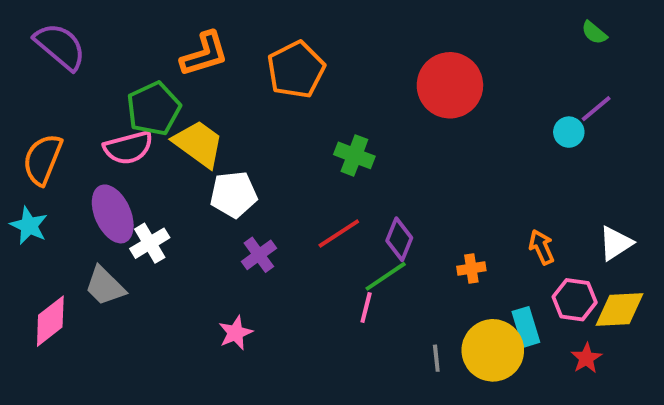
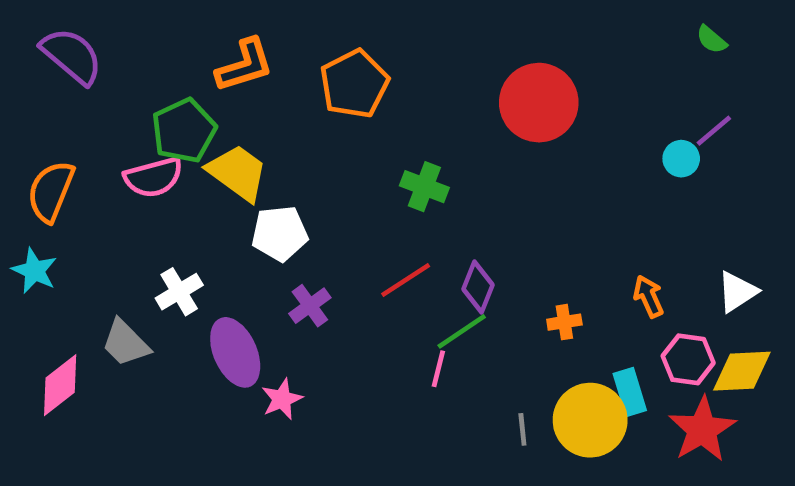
purple ellipse: (113, 214) -> (235, 352), moved
red star: (586, 358) -> (702, 429), size x1.8

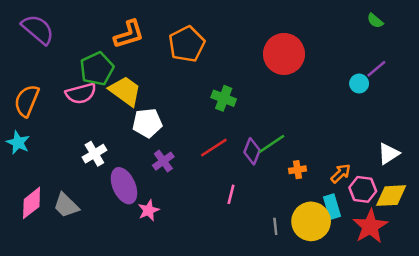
orange arrow: (648, 296) -> (341, 173), moved, turned 70
green line: (462, 331) -> (272, 144), moved
gray trapezoid: (125, 343) -> (66, 205), moved

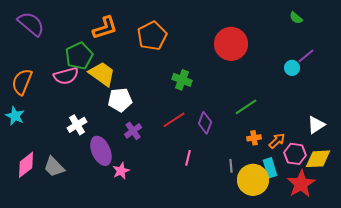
green semicircle: (375, 21) -> (296, 18), moved
green line: (272, 144) -> (246, 107), moved
orange cross: (298, 170) -> (254, 138), moved
gray line: (275, 226) -> (231, 166), moved

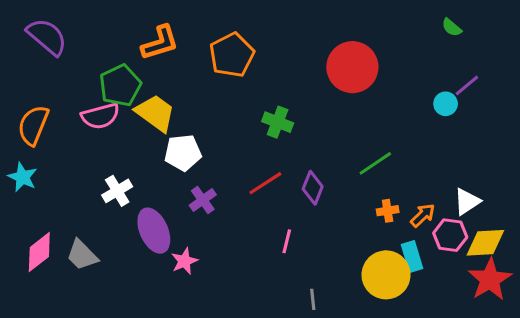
white triangle: (316, 125) -> (467, 202), moved
gray line: (231, 166) -> (313, 299), moved
red star: (301, 184) -> (490, 279), moved

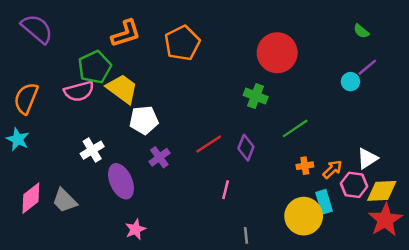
green semicircle: (452, 27) -> (361, 31), moved
green cross: (278, 122) -> (256, 96), moved
pink star: (184, 261) -> (135, 229), moved

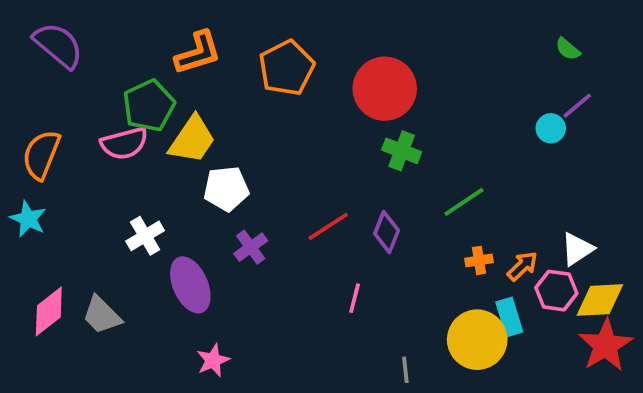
red circle: (277, 53) -> (385, 89), moved
yellow trapezoid: (122, 89) -> (192, 140), turned 88
gray line: (246, 235) -> (405, 370), moved

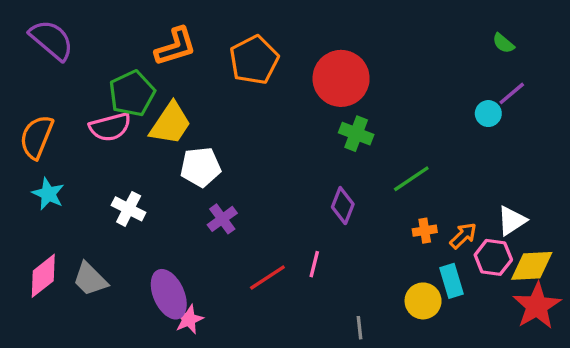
cyan star: (28, 219) -> (48, 194), moved
red line: (328, 226) -> (267, 278), moved
white cross: (145, 236) -> (129, 209), turned -32
purple ellipse: (190, 285) -> (169, 294), moved
yellow circle: (477, 340) -> (423, 301), size x0.7

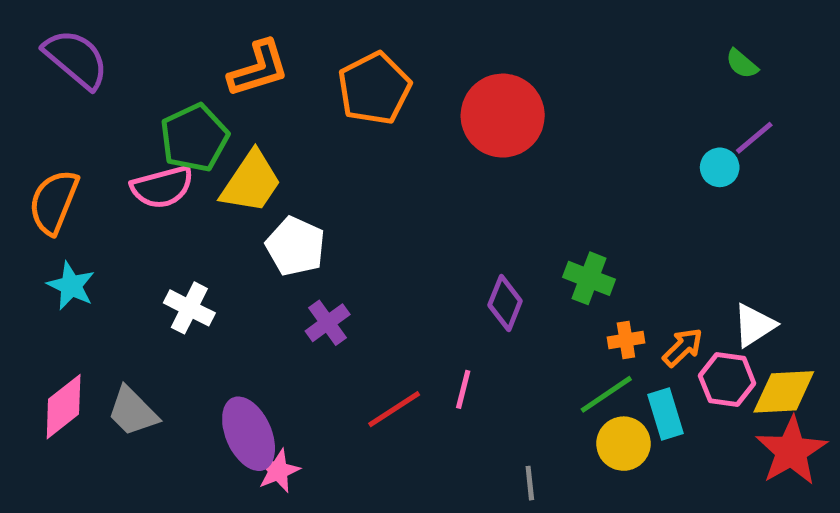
green cross: (356, 134) -> (589, 278), moved
white pentagon: (201, 167) -> (295, 246), turned 30
green line: (411, 179) -> (606, 394), moved

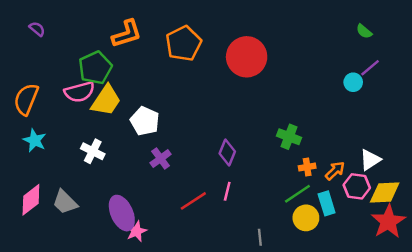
purple semicircle: (76, 59) -> (37, 29), size x0.5
yellow trapezoid: (251, 182) -> (106, 100), moved
purple diamond: (505, 303) -> (227, 152), moved

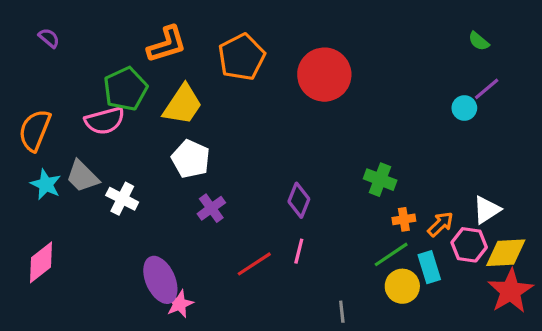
yellow trapezoid: (106, 100) -> (183, 105), moved
gray trapezoid: (65, 202) -> (82, 176), moved

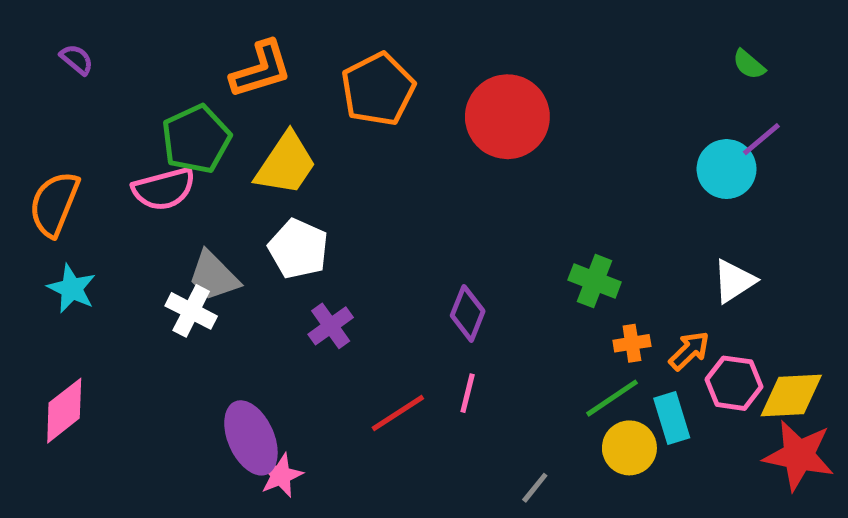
cyan circle: (464, 108) -> (727, 169), size x1.5
gray trapezoid: (82, 176) -> (214, 276), moved
white triangle: (487, 210) -> (734, 281), moved
red star: (511, 291) -> (799, 455), turned -30
gray line: (342, 312) -> (535, 488), turned 45

